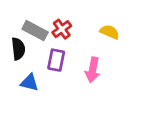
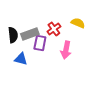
red cross: (62, 29) -> (54, 29), moved
gray rectangle: (35, 31) -> (30, 34), moved, turned -48

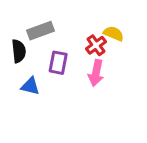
red cross: (54, 29) -> (96, 45), moved
gray rectangle: (30, 34) -> (41, 31), moved

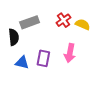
red cross: (96, 45) -> (64, 20), moved
purple rectangle: (58, 63) -> (43, 58), moved

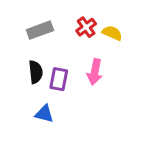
black semicircle: (14, 37) -> (36, 72), moved
blue triangle: (22, 63) -> (44, 114), moved

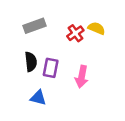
red cross: (86, 27) -> (75, 33), moved
pink arrow: (95, 72) -> (82, 77), moved

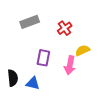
yellow semicircle: (97, 28) -> (83, 50), moved, turned -48
black semicircle: (31, 62) -> (13, 78), moved

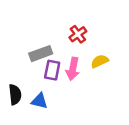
gray rectangle: (30, 22) -> (41, 54), moved
pink arrow: (70, 65) -> (73, 69), moved

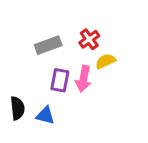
gray rectangle: (41, 54) -> (48, 45), moved
yellow semicircle: (100, 61) -> (105, 61), moved

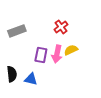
gray rectangle: (48, 45) -> (17, 31), moved
yellow semicircle: (105, 61) -> (71, 50), moved

